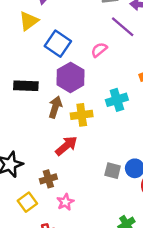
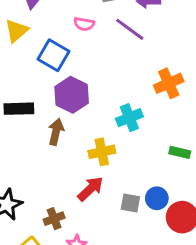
pink semicircle: (99, 50) -> (84, 24), moved, turned -126
yellow cross: (82, 115) -> (102, 152), moved
red arrow: (66, 146) -> (90, 189), moved

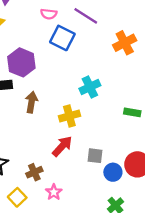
blue square: (54, 55) -> (62, 38), moved
orange cross: (169, 83) -> (125, 43), moved
purple hexagon: (72, 95) -> (21, 62), moved
blue circle: (157, 198) -> (113, 172), moved

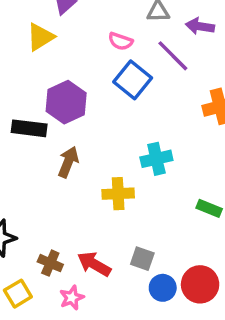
red arrow: (62, 146) -> (94, 264), moved, turned -115
brown cross: (34, 172) -> (50, 263), turned 35

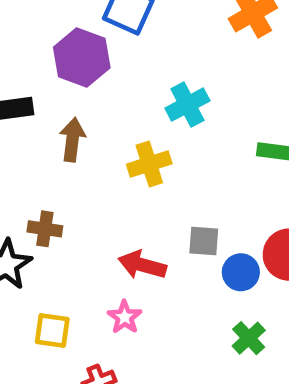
purple hexagon: (66, 102) -> (82, 58), moved
brown cross: (50, 263) -> (45, 229), moved
yellow square: (18, 294) -> (52, 331), turned -36

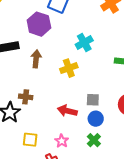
blue circle: (241, 272) -> (96, 119), moved
pink star: (125, 317) -> (62, 141), moved
green cross: (249, 338) -> (94, 140), moved

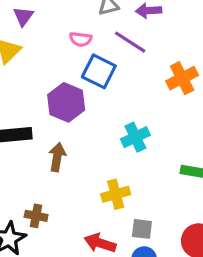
yellow cross: (69, 68) -> (116, 194), moved

